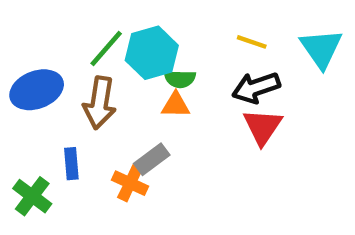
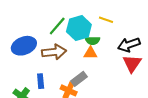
yellow line: (252, 42) -> (106, 20), moved
brown arrow: (100, 103) -> (54, 52), turned -105

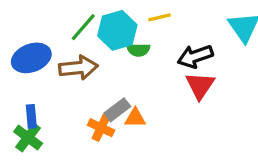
yellow line: (106, 20) -> (159, 17), turned -32
orange triangle: (90, 53) -> (135, 118), moved
blue rectangle: (41, 81) -> (31, 116), moved

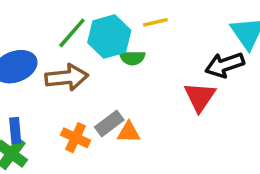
black arrow: (195, 56) -> (225, 65), moved
orange cross: (101, 128) -> (76, 138), moved

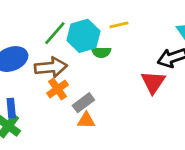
orange triangle: (129, 132) -> (86, 120), moved
orange cross: (76, 138) -> (58, 89), moved, turned 30

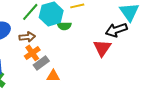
brown arrow: (51, 67) -> (27, 37), size x0.7
gray rectangle: (83, 103) -> (41, 63), moved

